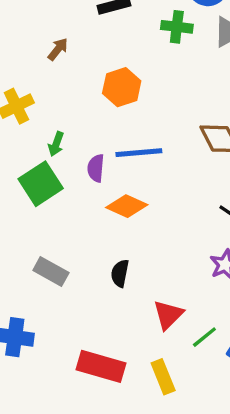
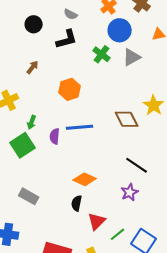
green cross: (177, 27) -> (102, 54), turned 30
orange diamond: (127, 206) -> (85, 179), moved
black semicircle: (120, 273) -> (77, 203), moved

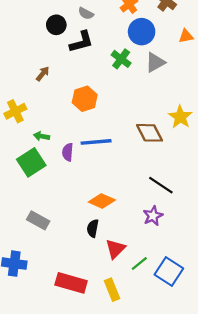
black circle: (34, 24) -> (56, 25), moved
green arrow: (32, 122) -> (42, 136), turned 80

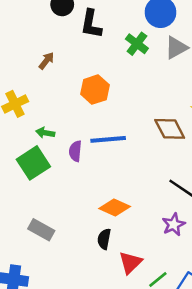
black L-shape: (81, 42) -> (91, 24), turned 115

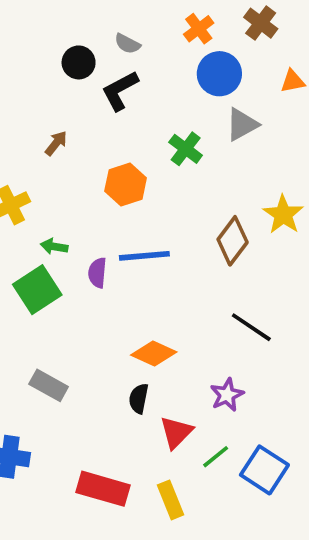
black L-shape: (91, 24) -> (120, 91), turned 52
green cross: (137, 44) -> (186, 149), moved
brown diamond: (170, 129) -> (233, 241), turned 64
purple star: (174, 225) -> (227, 395), moved

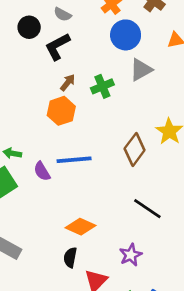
brown arrow: (56, 143) -> (68, 83), moved
green cross: (186, 149) -> (102, 86), turned 30
purple semicircle: (97, 273) -> (42, 171), turned -36

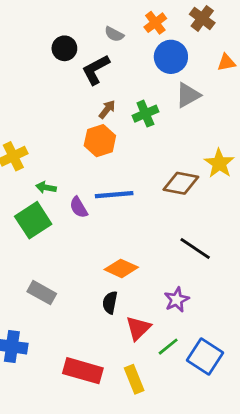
gray semicircle: (63, 14) -> (114, 34), moved
brown diamond: (135, 149) -> (181, 183), turned 64

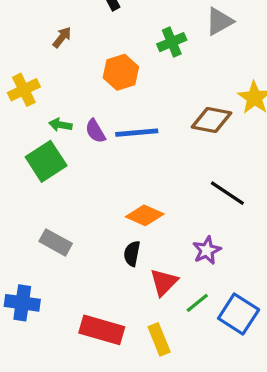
brown arrow: (107, 109) -> (62, 37), moved
purple semicircle: (79, 207) -> (95, 131), moved

